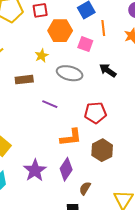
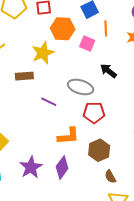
yellow star: (42, 56) -> (43, 53), size x1.6
gray ellipse: (70, 73) -> (81, 87), moved
brown semicircle: (85, 188) -> (110, 177), moved, turned -64

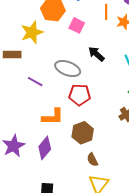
orange line: (106, 28) -> (106, 12), moved

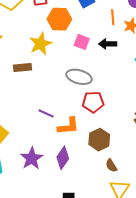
pink square: (77, 25) -> (82, 42), moved
black arrow: (96, 54) -> (108, 44), moved, turned -36
purple line: (35, 82) -> (46, 113), moved

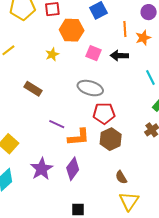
yellow star: (40, 44) -> (52, 54), size x0.6
brown rectangle: (23, 67) -> (33, 89), moved, turned 36
brown hexagon: (99, 140) -> (111, 139), moved

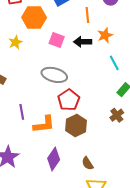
orange star: (143, 38) -> (105, 35), moved
red pentagon: (104, 113) -> (69, 100), turned -30
purple line: (57, 124) -> (22, 112), turned 56
purple diamond: (73, 169) -> (54, 159), moved

